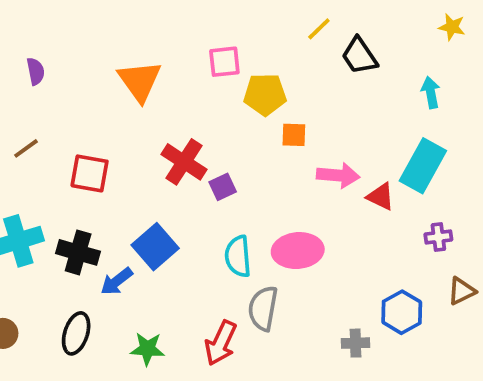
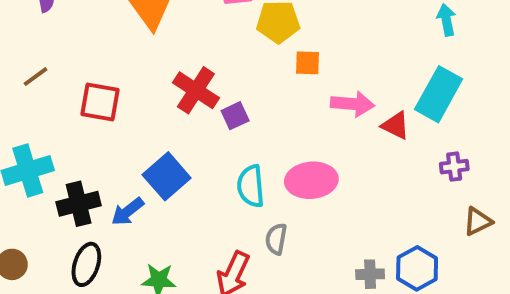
black cross: (78, 252) -> (79, 204), moved, turned -30
gray semicircle: (263, 308) -> (276, 239), size x0.7
blue hexagon: (402, 312) -> (417, 268), moved

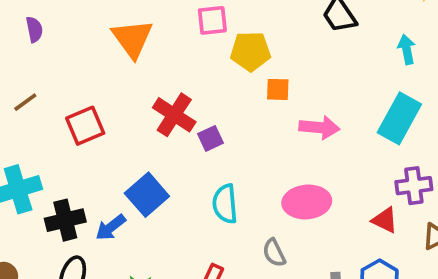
red square: (100, 102) -> (85, 126), turned -33
red triangle: (396, 125) -> (385, 220), moved
purple cross: (454, 167) -> (414, 186), size x1.4
pink ellipse: (311, 180) -> (307, 202), moved
gray semicircle: (276, 239) -> (274, 253), moved, turned -36

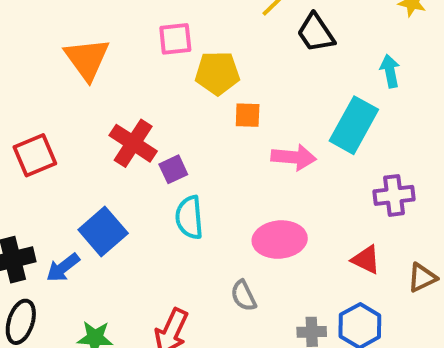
cyan rectangle: (399, 118) -> (354, 125), moved
purple cross: (414, 186) -> (394, 195), moved
cyan semicircle: (225, 204) -> (189, 217), moved

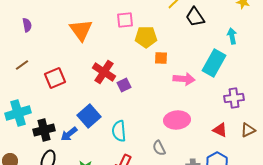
cyan semicircle: (189, 217) -> (119, 131), moved
brown triangle: (422, 278) -> (248, 130), moved

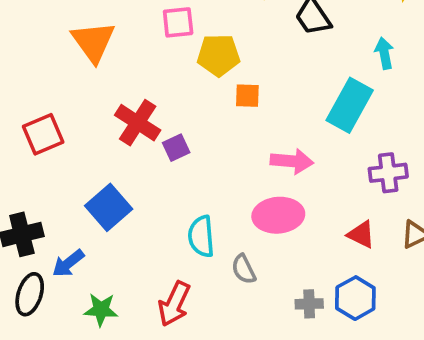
pink arrow: (184, 79) -> (292, 161), moved
cyan semicircle: (119, 131) -> (201, 236), moved
blue arrow: (69, 134) -> (68, 263), moved

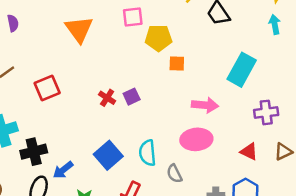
cyan arrow: (384, 53) -> (275, 24), moved
red cross: (138, 123) -> (107, 98), moved, size x0.6
blue square: (109, 207) -> (108, 155), moved

